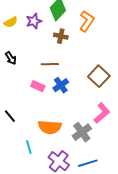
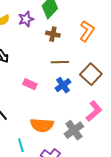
orange L-shape: (87, 21) -> (87, 31), moved
brown line: (50, 64) -> (60, 62), moved
blue cross: (61, 85) -> (63, 85), moved

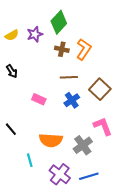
orange L-shape: (87, 31) -> (84, 49), moved
pink L-shape: (94, 111) -> (103, 126), turned -70

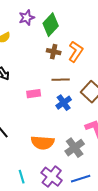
purple star: (35, 34) -> (27, 18), moved
pink rectangle: (39, 99) -> (34, 94), moved, turned -32
cyan line: (30, 160) -> (22, 177), moved

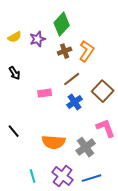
purple star: (27, 18) -> (38, 39), moved
brown cross: (54, 52) -> (65, 51), turned -32
brown line: (61, 80) -> (72, 79), turned -36

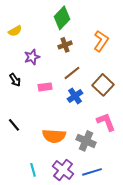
purple star: (38, 39) -> (32, 57), moved
orange L-shape: (87, 51) -> (101, 41), moved
black arrow: (15, 73) -> (15, 80), moved
gray cross: (86, 147) -> (86, 141), turned -30

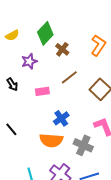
green diamond: (62, 18) -> (45, 33), moved
brown cross: (65, 45) -> (62, 49), turned -32
blue cross: (75, 96) -> (61, 118), moved

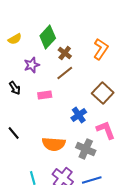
brown line: (69, 77) -> (65, 73), moved
blue cross: (61, 118) -> (79, 115), moved

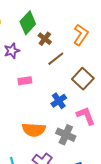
brown line: (65, 73) -> (56, 59), moved

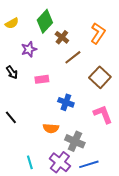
blue cross: (59, 101) -> (66, 102), moved, turned -35
orange semicircle: (34, 130) -> (51, 128), size x0.7
gray cross: (66, 135) -> (75, 141), moved

